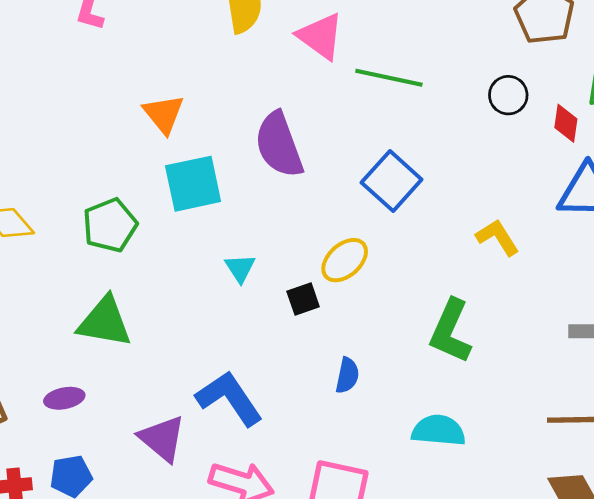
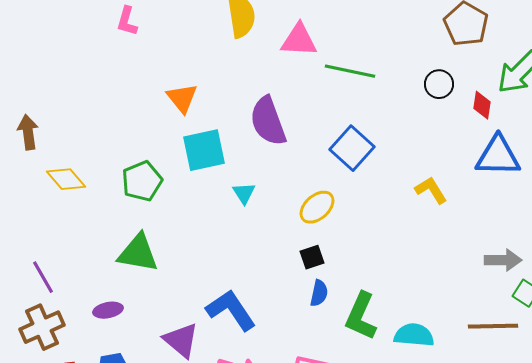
pink triangle: (320, 36) -> (299, 40), turned -33
cyan triangle: (240, 268) -> (244, 193), moved
black square: (303, 299) -> (312, 257), moved
green L-shape: (451, 331) -> (361, 316), moved
cyan semicircle: (439, 430) -> (414, 335), moved

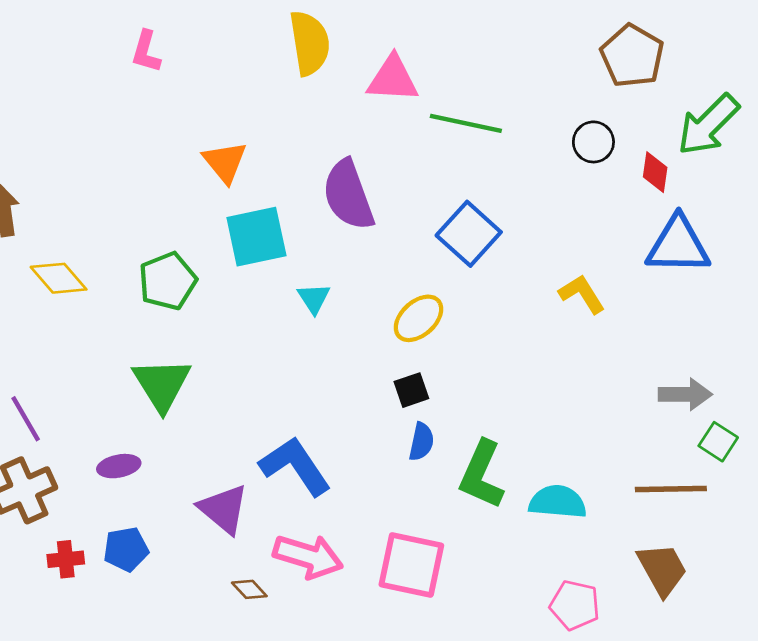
green triangle: (138, 253) -> (162, 384), turned 48

